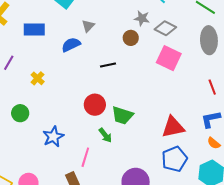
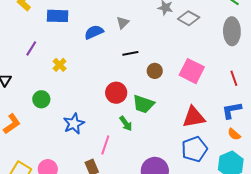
gray triangle: (88, 26) -> (123, 23), moved
brown circle: (131, 38) -> (155, 71), moved
pink square: (169, 58) -> (192, 71), moved

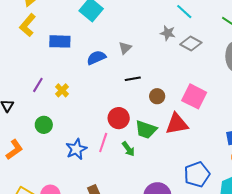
purple line: (31, 48) -> (38, 85), moved
red triangle: (194, 117) -> (177, 124), moved
pink line: (105, 145) -> (103, 142), moved

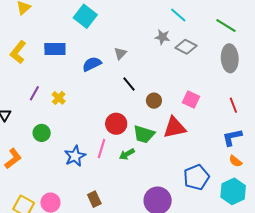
yellow L-shape: (28, 25) -> (18, 52), moved
black line: (133, 79) -> (129, 84), turned 63
pink square: (194, 96) -> (191, 100), size x0.7
green arrow: (128, 149) -> (127, 154), turned 98

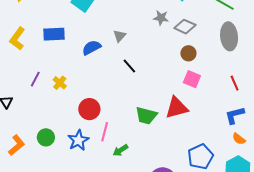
brown circle: (154, 101) -> (188, 53), moved
red circle: (116, 124) -> (89, 109), moved
green circle: (42, 133) -> (46, 137), moved
green arrow: (127, 154) -> (120, 150), moved

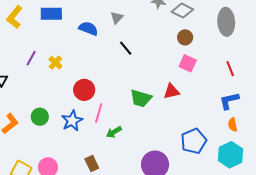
blue semicircle: (91, 48) -> (88, 28), turned 48
red triangle: (177, 108) -> (171, 91), size x0.7
orange semicircle: (239, 139) -> (233, 125), turned 40

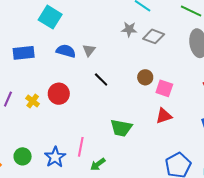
blue semicircle: (88, 28) -> (66, 51), moved
brown circle: (185, 37) -> (145, 77), moved
red circle: (84, 90) -> (59, 94), moved
red triangle: (171, 91) -> (164, 116), moved

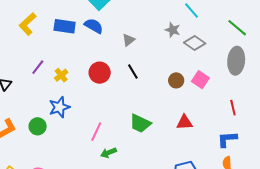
blue semicircle: (66, 51) -> (94, 26), moved
pink square: (164, 88) -> (200, 80), moved
red circle: (59, 94) -> (100, 73), moved
blue star: (55, 157) -> (59, 107), moved

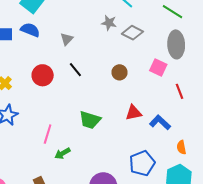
pink square: (200, 80) -> (158, 67), moved
blue L-shape: (227, 139) -> (160, 122), moved, turned 55

